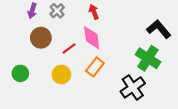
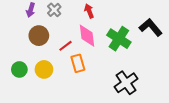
green cross: (148, 58) -> (119, 39), moved
orange rectangle: (95, 67) -> (78, 63), moved, turned -54
yellow circle: (61, 75) -> (44, 69), moved

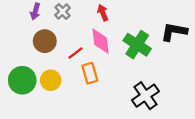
black L-shape: (151, 27) -> (174, 32), turned -40
green circle: (19, 69) -> (22, 80), size x1.5

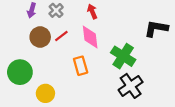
green cross: (137, 45) -> (123, 56), moved
red line: (76, 53) -> (61, 36), moved
yellow circle: (51, 80) -> (45, 93), moved

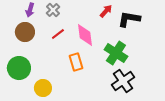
red arrow: (92, 11) -> (106, 11), moved, turned 64
black L-shape: (156, 28) -> (129, 19), moved
brown circle: (40, 37) -> (25, 32), moved

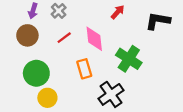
black L-shape: (129, 19) -> (158, 21), moved
green circle: (19, 68) -> (36, 73), moved
black cross: (123, 81) -> (111, 94), moved

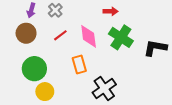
red arrow: (118, 12) -> (110, 11), turned 48
black L-shape: (158, 21) -> (155, 48), moved
green cross: (129, 59) -> (121, 37), moved

